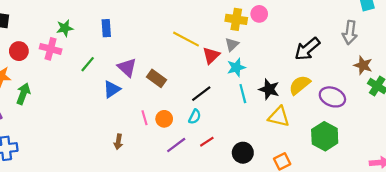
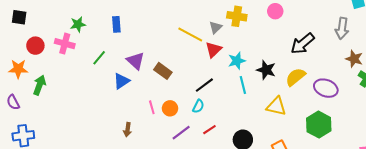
pink circle: (259, 14) -> (275, 11), moved
gray triangle: (232, 45) -> (216, 27), moved
black star: (269, 89) -> (266, 70), moved

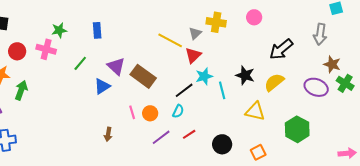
cyan star: (237, 61) -> (204, 76), moved
brown rectangle: (163, 71) -> (143, 76), size x1.4
purple ellipse: (326, 88) -> (316, 87), moved

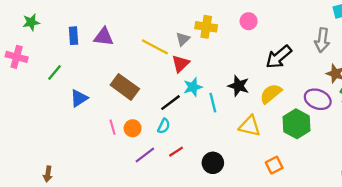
green star: (59, 30) -> (31, 22), moved
purple triangle: (116, 66) -> (104, 37), moved, turned -36
green hexagon: (297, 129) -> (297, 124), moved
brown arrow: (108, 134) -> (48, 174), moved
orange square: (258, 152) -> (274, 165), moved

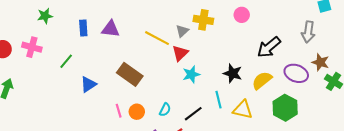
purple ellipse: (318, 99) -> (296, 73), moved
black line: (170, 103) -> (193, 114), moved
cyan line: (213, 103) -> (219, 100), moved

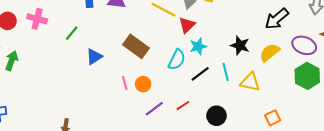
green hexagon: (285, 108) -> (307, 76), moved
cyan semicircle: (165, 110) -> (177, 60), moved, size x1.5
black line: (193, 114) -> (200, 74), moved

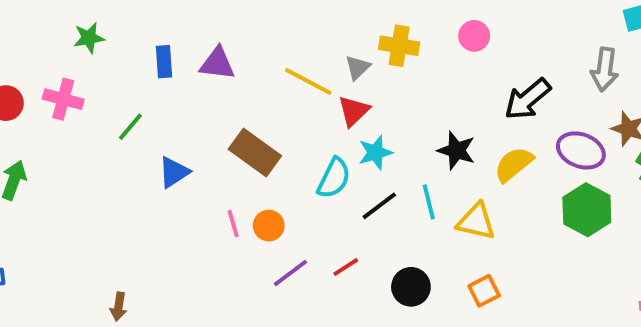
orange square: (273, 118) -> (484, 291), moved

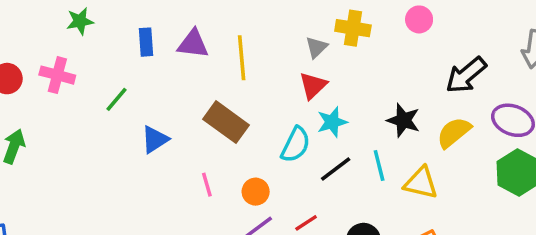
yellow line: (308, 81) -> (242, 58), moved, turned 57
orange circle: (269, 226) -> (256, 192), moved

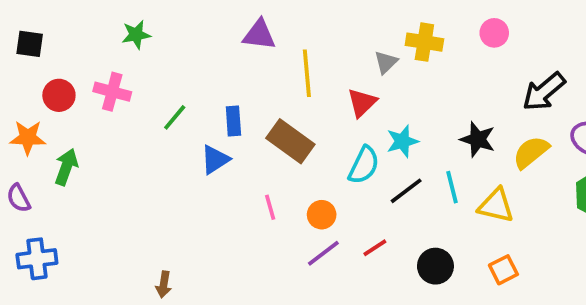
blue rectangle: (146, 42) -> (233, 121), moved
purple triangle: (193, 44) -> (259, 35), moved
red triangle: (313, 86) -> (362, 103), moved

